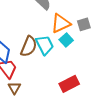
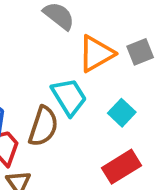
cyan square: (66, 40) -> (122, 113), moved
brown semicircle: (29, 46) -> (43, 126), moved

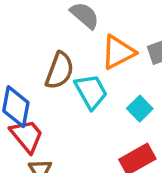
brown semicircle: (43, 126) -> (60, 71), moved

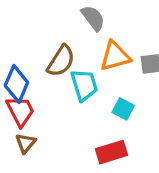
cyan square: (140, 109) -> (123, 109), turned -30

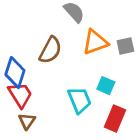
cyan trapezoid: (84, 85) -> (79, 100), moved
red rectangle: (112, 152) -> (115, 118), moved, turned -45

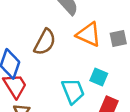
orange triangle: (95, 42) -> (89, 35), turned 44

